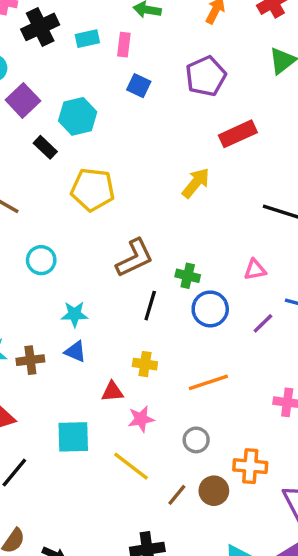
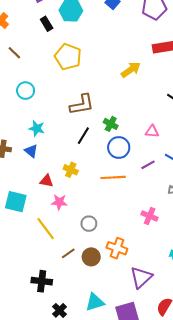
orange line: (208, 382) -> (113, 177), moved

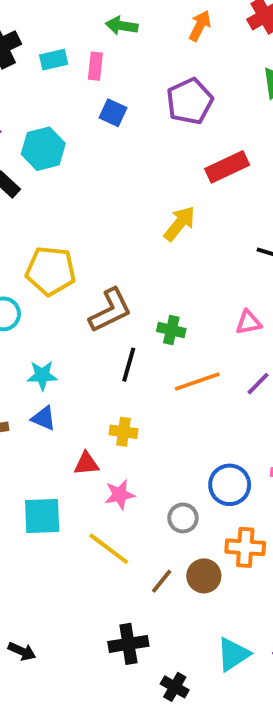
yellow pentagon: (68, 57) -> (51, 271), moved
blue circle: (119, 147) -> (230, 485), moved
orange line: (113, 177) -> (197, 381), moved

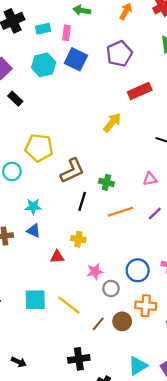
blue square: (113, 113) -> (76, 59), size x1.5
cyan hexagon: (43, 149) -> (44, 65), moved
pink star: (120, 495) -> (95, 272), moved
cyan square: (42, 516) -> (35, 300), moved

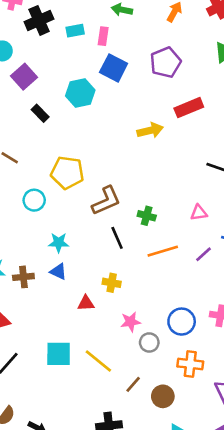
cyan hexagon: (44, 65) -> (80, 93), moved
yellow arrow: (112, 122) -> (150, 130), moved, turned 35
black line: (82, 201) -> (117, 238), turned -42
brown circle: (122, 321) -> (163, 396), moved

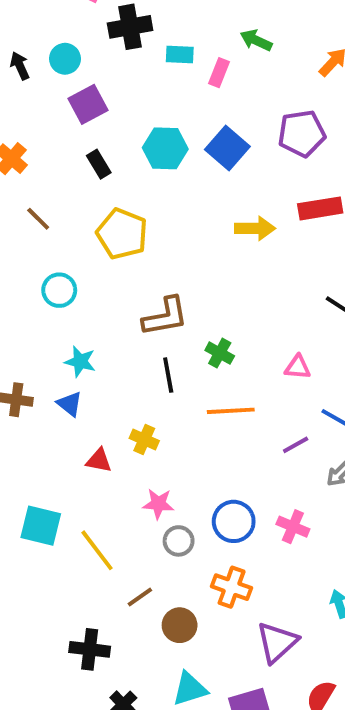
blue square: (114, 68) -> (227, 148), moved
yellow pentagon: (67, 173) -> (122, 234), moved
purple line: (204, 254) -> (296, 445), moved

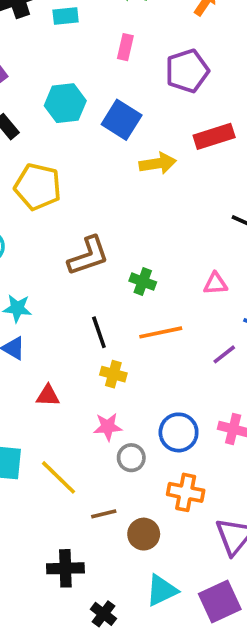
pink rectangle: (219, 73) -> (125, 47), moved
blue square: (227, 148) -> (122, 120), moved
black line: (168, 375) -> (99, 332), moved
yellow cross: (144, 439) -> (113, 374), moved
brown line: (140, 597) -> (104, 514), turned 30

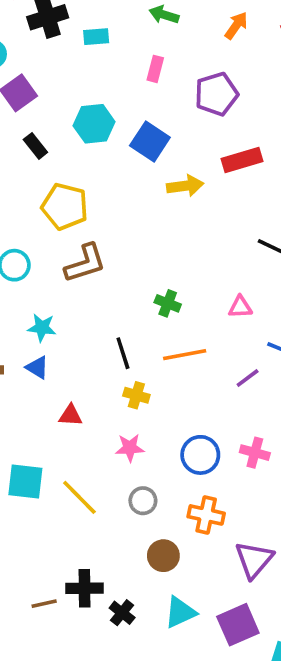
brown L-shape: (88, 256) -> (85, 263), moved
gray circle: (131, 458) -> (143, 501), moved
brown line: (104, 514) -> (44, 604), moved
black cross: (103, 614) -> (122, 613), moved

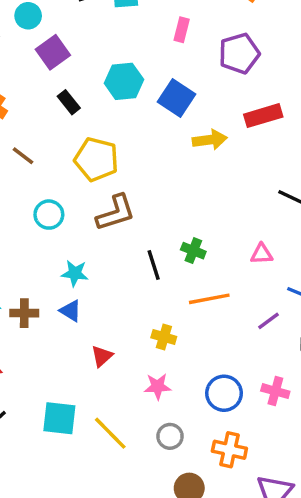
black line: (123, 353) -> (154, 265), moved
red triangle: (71, 415) -> (102, 356), turned -45

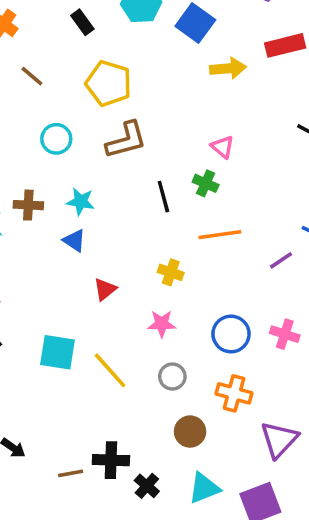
pink triangle: (262, 254) -> (223, 147), moved, turned 40
brown cross: (24, 313) -> (28, 205), moved

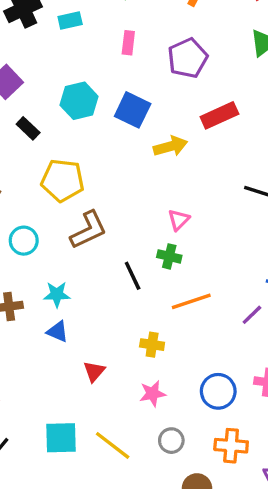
pink triangle: (223, 147) -> (179, 220), turned 45

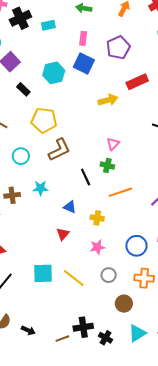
blue square: (133, 110) -> (84, 64), moved
blue triangle: (58, 332) -> (70, 207), moved

